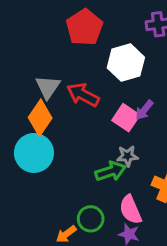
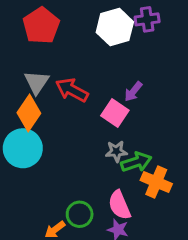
red pentagon: (85, 27) -> (41, 26), moved
white hexagon: (126, 63) -> (115, 27), moved
purple arrow: (144, 110) -> (133, 92), moved
green arrow: (111, 171) -> (136, 162), moved

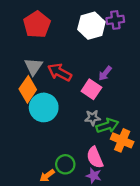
cyan circle: (23, 148) -> (44, 107), moved

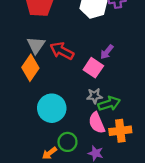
cyan circle: (44, 107) -> (52, 108), moved
orange cross: (122, 140) -> (120, 131), moved, turned -30
pink semicircle: (95, 157) -> (97, 123), moved

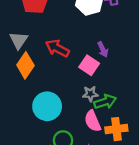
gray triangle: (36, 45) -> (19, 40), moved
purple arrow: (107, 52) -> (103, 49), turned -64

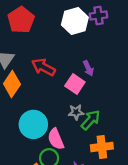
green arrow: (105, 102) -> (91, 120), turned -30
pink semicircle: (93, 121) -> (56, 139), moved

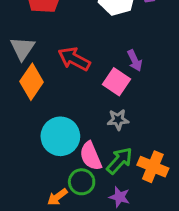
green arrow: (91, 120) -> (120, 161), moved
orange cross: (102, 147) -> (153, 167), turned 30

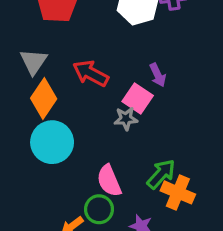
gray star: (118, 120) -> (126, 119), moved
cyan circle: (60, 136) -> (52, 142), moved
green arrow: (120, 161) -> (161, 174), moved

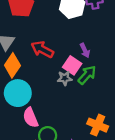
green arrow: (161, 174) -> (87, 75), moved
pink semicircle: (109, 181) -> (31, 118), moved

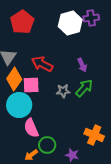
pink square: (72, 65) -> (31, 85), moved, turned -36

